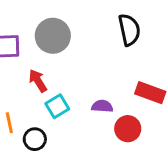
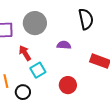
purple semicircle: (102, 106) -> (64, 45), moved
red circle: (128, 129) -> (68, 85), moved

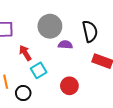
black semicircle: (86, 19) -> (90, 31), moved
gray circle: (35, 23) -> (50, 26), moved

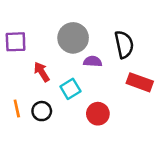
cyan square: (39, 70) -> (70, 89), moved
black circle: (23, 93) -> (42, 111), moved

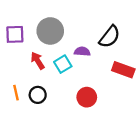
gray circle: (73, 38) -> (50, 31), moved
black semicircle: (124, 44) -> (110, 37), turned 50
cyan square: (70, 89) -> (63, 64), moved

